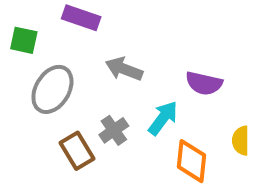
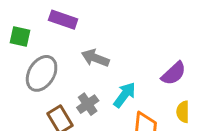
purple semicircle: (204, 83) -> (174, 73), moved, turned -56

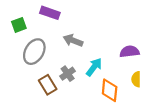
green square: (20, 37) -> (19, 25), turned -32
purple semicircle: (174, 73) -> (130, 52), turned -144

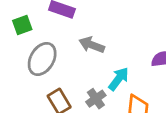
gray cross: (68, 74) -> (96, 99), moved

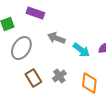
cyan arrow: (119, 79) -> (81, 50), moved, turned 90

